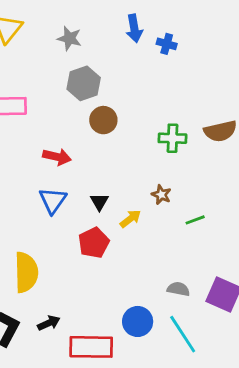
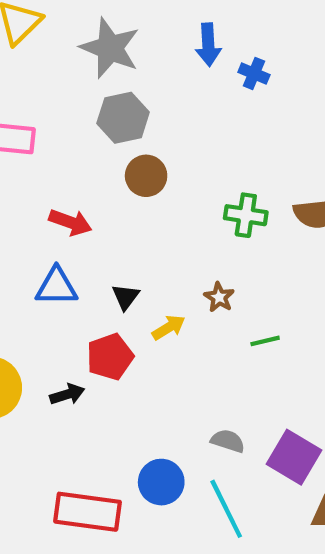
gray star: (69, 38) -> (110, 48), size x1.6
blue triangle: (53, 200) -> (56, 287), turned 48
black arrow: (49, 323) -> (67, 394), moved

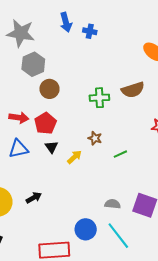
red pentagon: (110, 357) -> (45, 123), moved

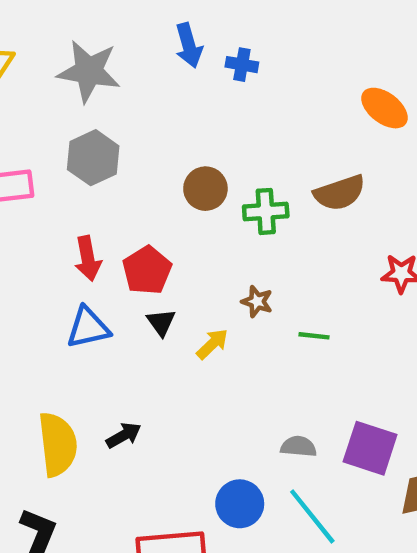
gray hexagon: (33, 64) -> (93, 158), moved
brown circle: (49, 89) -> (205, 189), moved
red arrow: (19, 118) -> (88, 258), turned 72
green line: (120, 154) -> (314, 336), turned 32

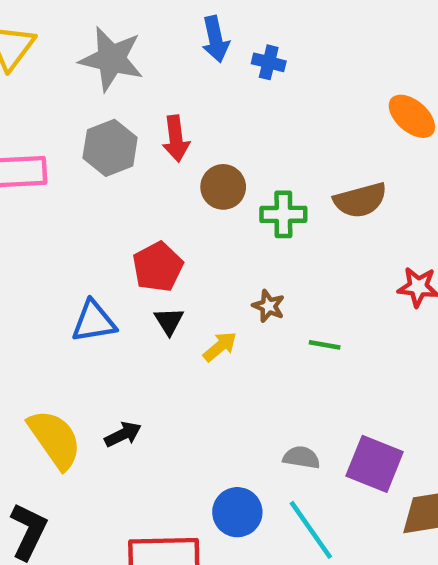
red arrow: (88, 258) -> (176, 139), moved
yellow semicircle: (58, 444) -> (55, 439), turned -32

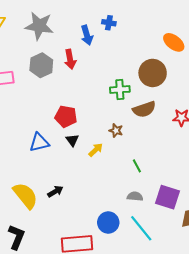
blue arrow: (215, 39) -> (87, 35), moved
brown circle: (223, 187) -> (153, 73), moved, size x1.4
brown semicircle: (360, 200) -> (144, 109), moved
red pentagon: (158, 267) -> (66, 116), turned -30
green line: (325, 345) -> (137, 166), moved, turned 56

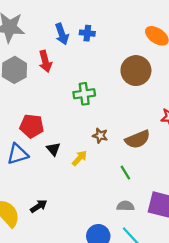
blue cross: (109, 23) -> (87, 33), moved
green cross: (120, 90) -> (84, 94), moved
brown semicircle: (144, 109) -> (138, 139), moved
red pentagon: (66, 116) -> (32, 126), moved

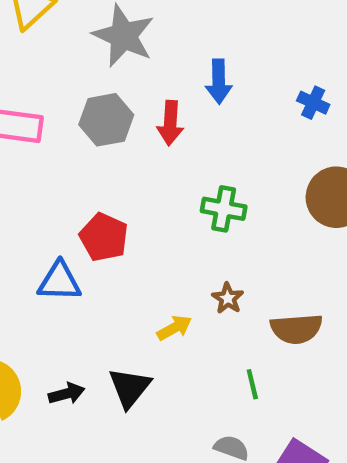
blue cross: (87, 33) -> (313, 103), moved
black triangle: (53, 149) -> (130, 388), moved, size x1.5

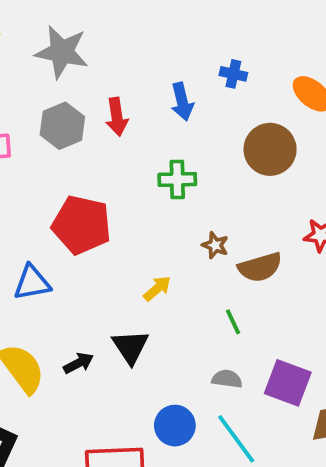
blue arrow: (219, 81) -> (182, 102), moved
red pentagon: (104, 237) -> (82, 225), size x1.4
blue triangle: (59, 281) -> (32, 283), moved
brown star: (228, 298) -> (215, 245), moved

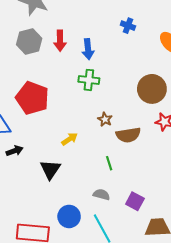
blue arrow: (182, 102) -> (88, 49), moved
brown circle: (270, 149) -> (152, 89), moved
black arrow: (78, 363) -> (15, 151), moved
purple square: (288, 383) -> (135, 201), size x0.7

